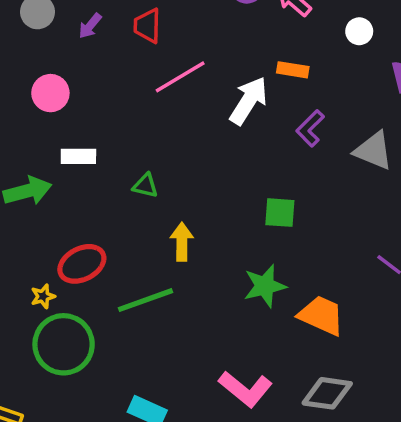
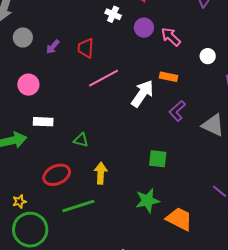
red ellipse: (82, 264) -> (57, 175), moved

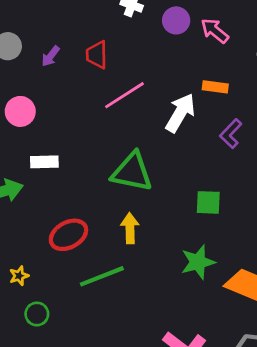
green triangle: (81, 140) -> (132, 172), moved, size x2.0
green circle: (30, 230) -> (37, 314), size x0.5

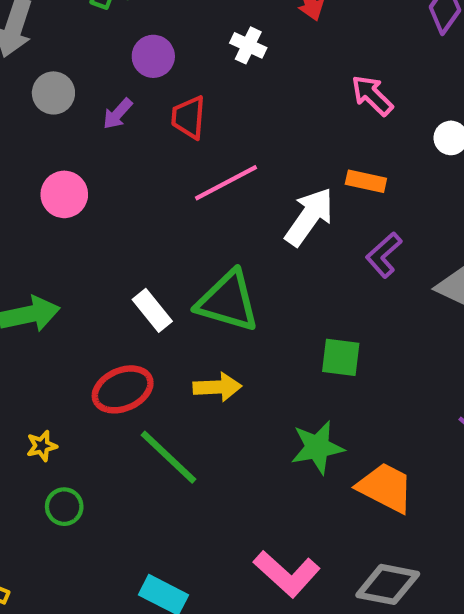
purple circle: (176, 20) -> (153, 56), moved
white rectangle: (44, 162) -> (152, 310), moved, turned 48
yellow arrow: (130, 228) -> (217, 387), turned 84
green line: (102, 276) -> (169, 457), turned 60

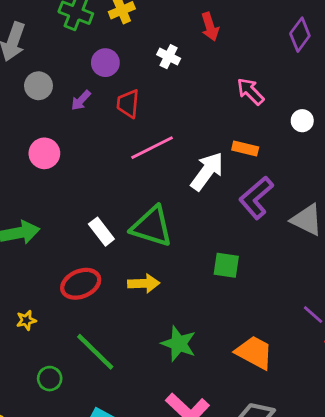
purple L-shape: (384, 255) -> (256, 198), size x1.4
green star: (317, 447) -> (179, 344), moved, turned 30
green line: (169, 457) -> (95, 352), moved
green circle: (64, 507) -> (50, 379), moved

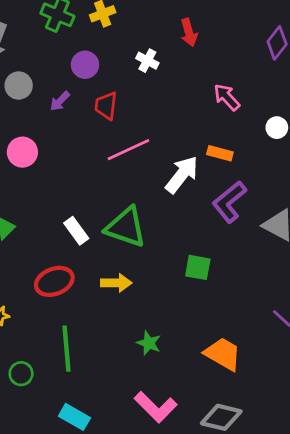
green star: (179, 344) -> (149, 343), size x0.7
green line: (95, 352) -> (67, 349), turned 39

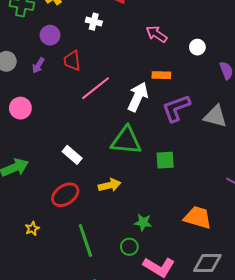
purple L-shape: (229, 202) -> (176, 108), turned 32
green triangle: (126, 227) -> (126, 141), moved
green circle: (21, 374) -> (129, 247), moved

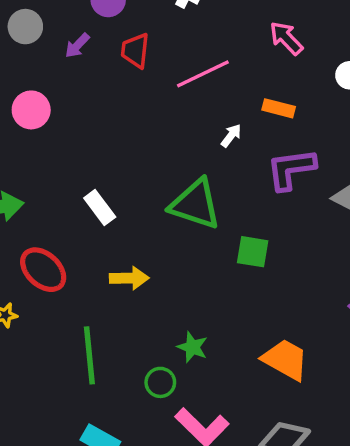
pink line: (96, 88) -> (203, 74), moved
white arrow: (138, 97) -> (231, 136), size x0.5
yellow arrow: (110, 185) -> (129, 278), moved
red ellipse: (65, 195) -> (43, 270), moved, turned 64

